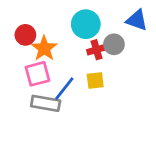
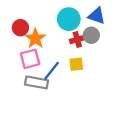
blue triangle: (137, 20) -> (97, 16), moved

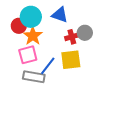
blue triangle: (97, 16) -> (60, 15), moved
cyan circle: (69, 19) -> (31, 17), moved
yellow square: (76, 64) -> (71, 60), size x1.5

